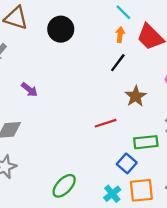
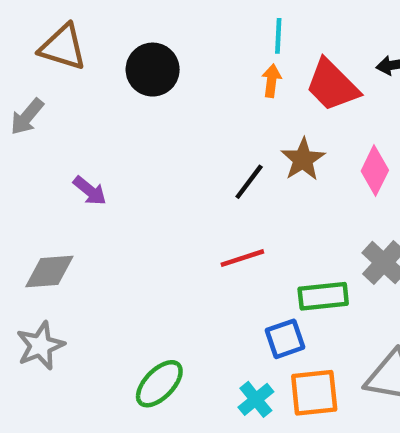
cyan line: (123, 12) -> (278, 36), turned 48
black line: (118, 63) -> (249, 182), moved
brown star: (136, 96) -> (303, 159), moved
blue square: (127, 163) -> (285, 339), turned 30

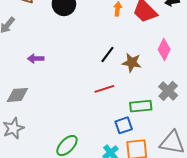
brown star: (303, 159) -> (132, 63), moved, turned -30
purple arrow: (90, 191) -> (36, 59), turned 140

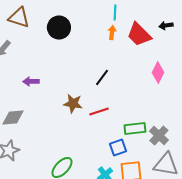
brown star: (132, 63) -> (73, 104), moved
gray cross: (168, 91) -> (159, 136), moved

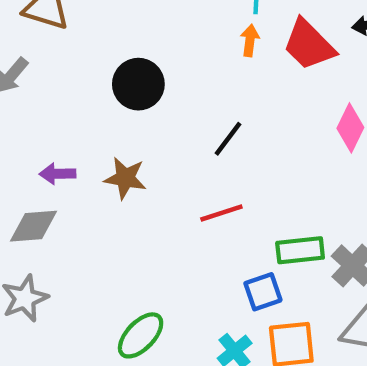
black circle: (59, 28) -> (138, 84), moved
purple arrow: (31, 82) -> (58, 174), moved
brown star: (73, 104) -> (125, 178), moved

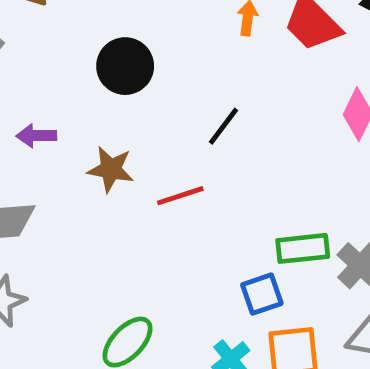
purple arrow: (58, 174) -> (36, 136), moved
red line: (221, 213) -> (180, 196), moved

